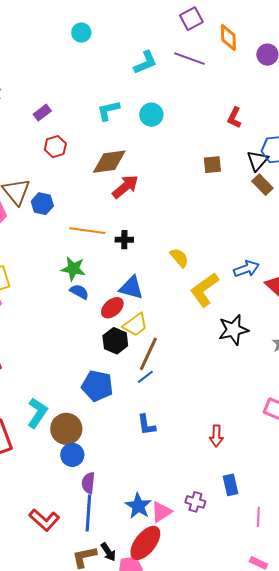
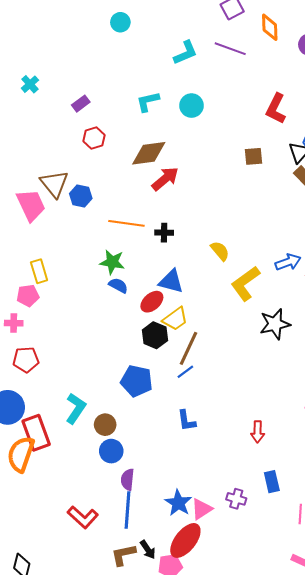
red L-shape: (234, 118) -> (276, 109), size x1.4
brown circle: (66, 429) -> (105, 425), size x0.7

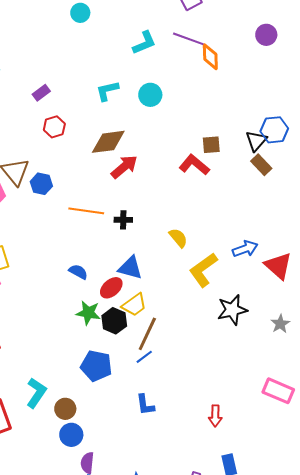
orange diamond: (270, 27) -> (210, 57), moved
red L-shape: (276, 109) -> (194, 165), moved, turned 104
green star: (112, 262) -> (88, 313), moved

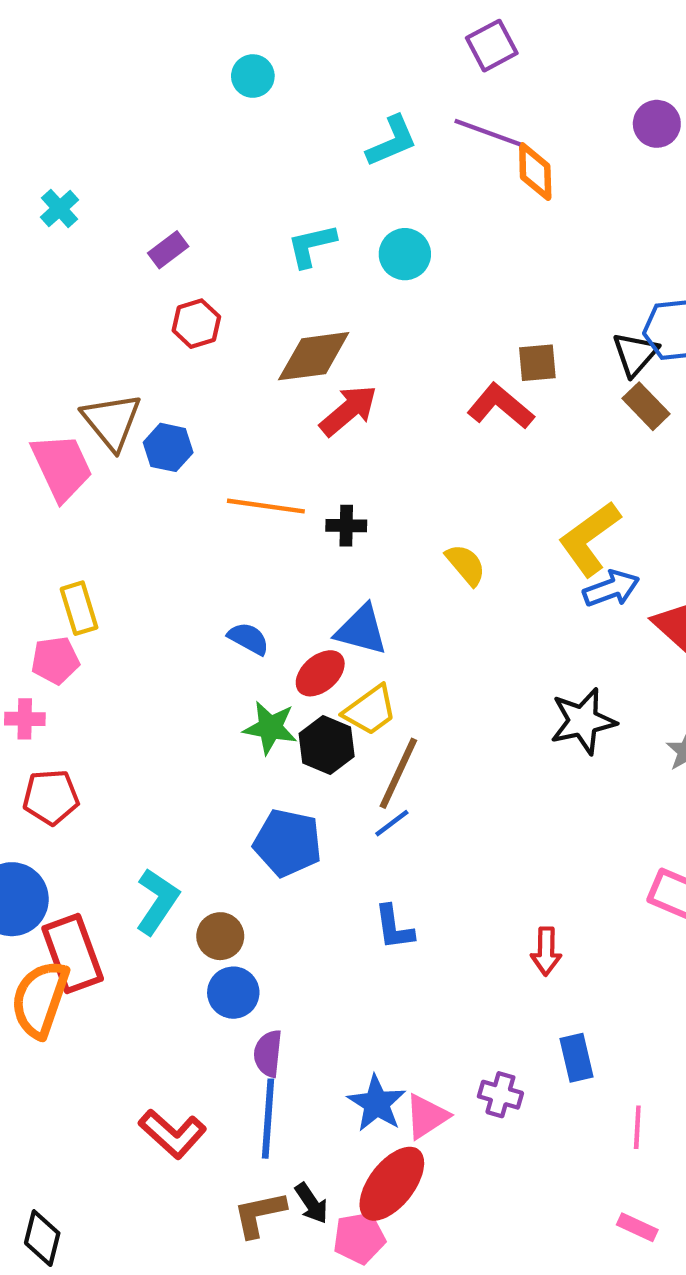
yellow L-shape: (203, 270) -> (590, 539), moved

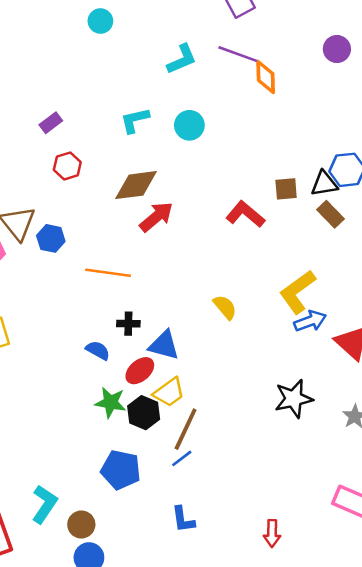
black triangle: (635, 354) -> (324, 184), turned 40
brown square: (537, 363) -> (286, 189), moved
black cross: (346, 526) -> (128, 324), moved

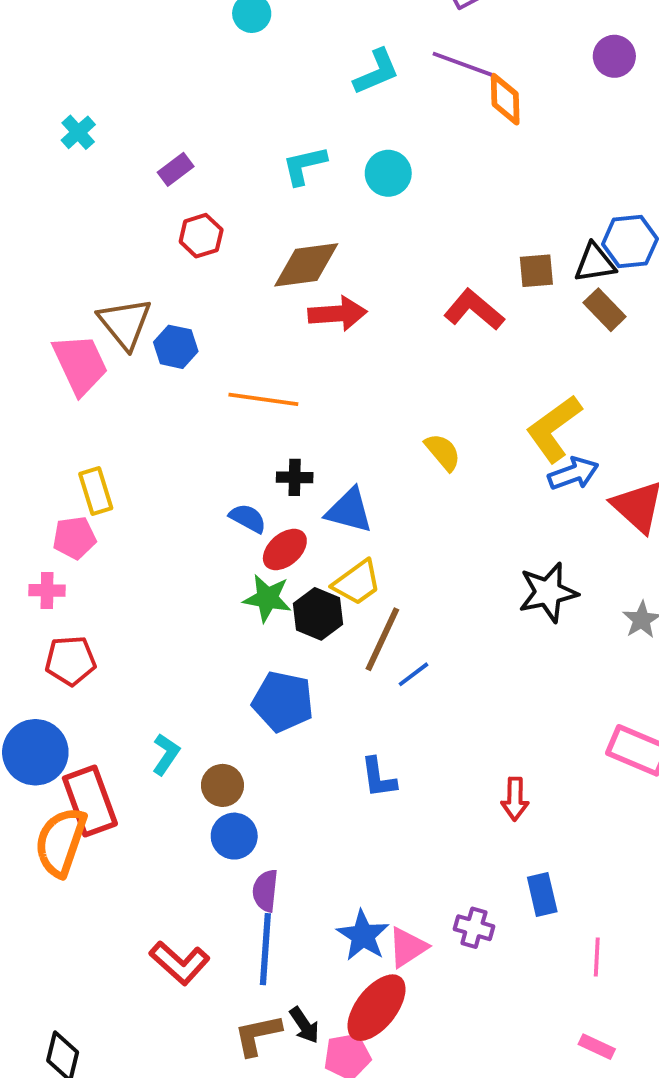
red arrow: (156, 217) -> (337, 314), turned 36
red ellipse: (140, 371) -> (285, 550), moved
blue line: (182, 458) -> (414, 674), moved
cyan L-shape: (44, 504) -> (166, 754), size x0.7

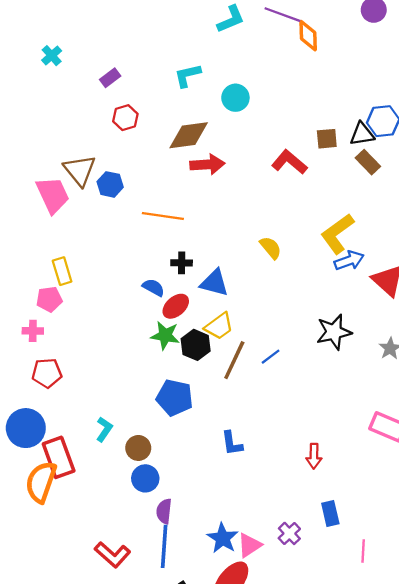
cyan circle: (388, 173) -> (235, 98), moved
blue line: (414, 674) -> (271, 357), moved
purple cross: (474, 928) -> (289, 533), turned 30

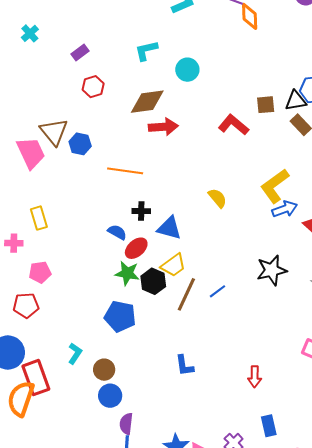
pink pentagon: (49, 299) -> (40, 272), moved
pink cross: (33, 331) -> (14, 243), moved
blue pentagon: (175, 398) -> (120, 316), moved

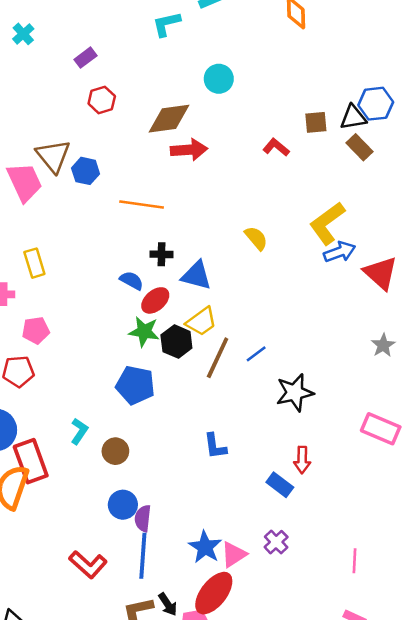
cyan L-shape: (146, 51) -> (166, 24), moved
red L-shape: (234, 125) -> (276, 147), size x0.7
black star: (272, 270) -> (295, 393), moved
blue circle: (110, 396) -> (123, 505), moved
blue rectangle: (269, 426) -> (280, 485), moved, turned -40

